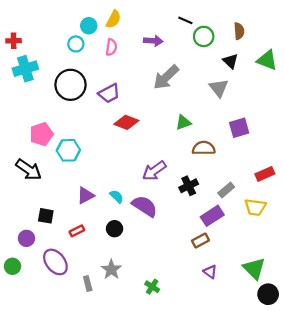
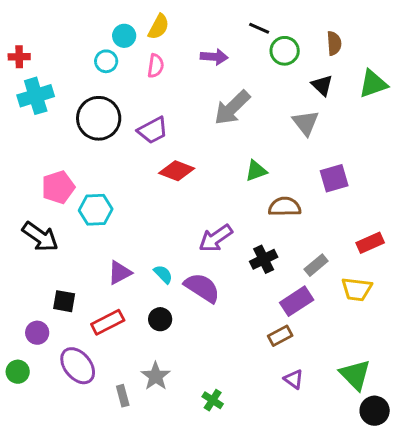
green triangle: (267, 60) -> (373, 84), turned -40
red rectangle: (77, 231) -> (108, 322), size x1.5

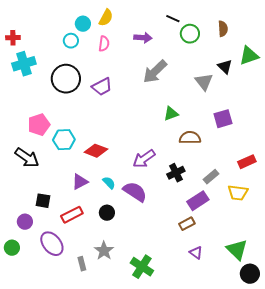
black triangle: (322, 85) -> (225, 67), moved
red diamond: (177, 171) -> (96, 151), moved
green cross: (213, 400) -> (142, 267), size x1.6

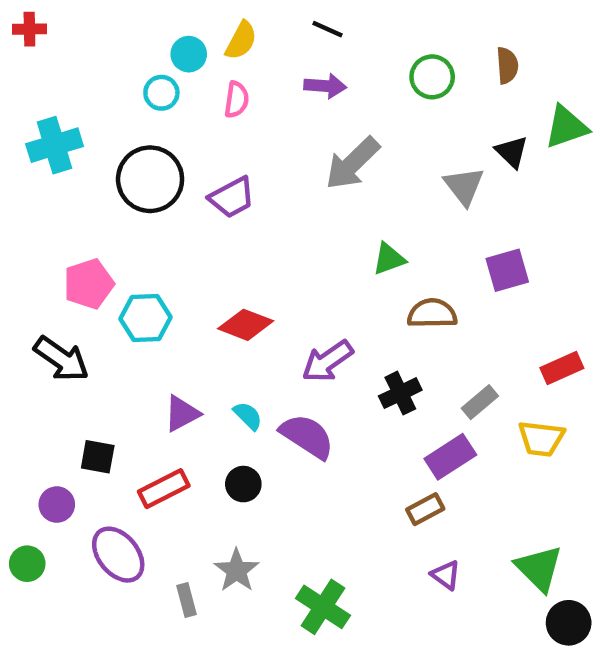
black line: (173, 19) -> (327, 29), moved
red cross: (13, 38) -> (29, 29), moved
red diamond: (96, 151) -> (246, 325), moved

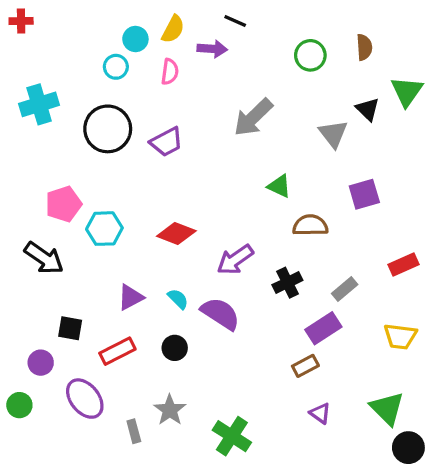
purple arrow: (325, 86) -> (212, 49), moved
green triangle: (566, 127) -> (407, 91), turned -36
green triangle: (389, 259) -> (279, 186), turned 45
yellow trapezoid: (541, 439) -> (400, 336), moved

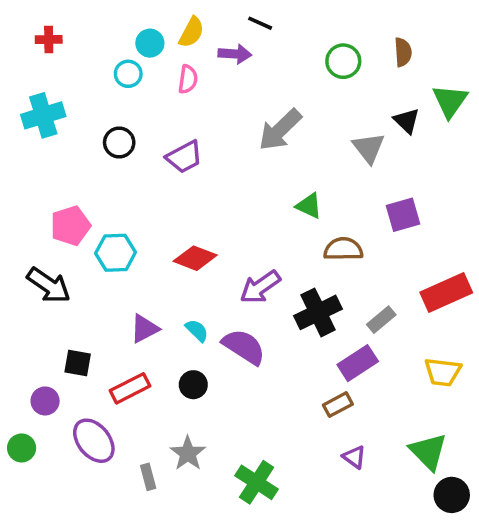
red cross: (21, 21) -> (49, 39), moved
black circle: (108, 129) -> (119, 143), size x0.6
red rectangle: (404, 265) -> (446, 293), size x1.5
black cross: (287, 283) -> (318, 312), size x1.4

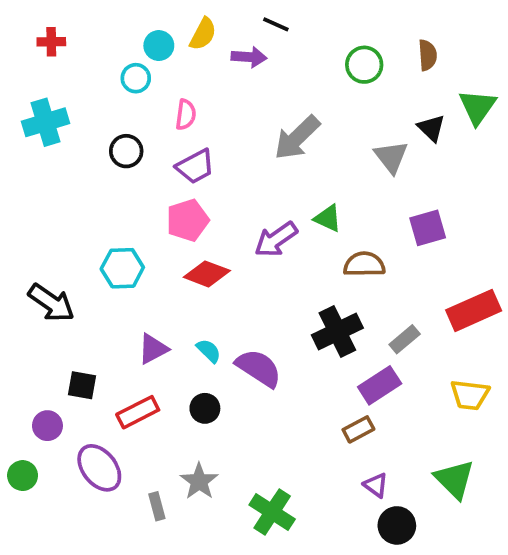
pink semicircle: (188, 79) -> (186, 115), moved
pink pentagon: (70, 226) -> (188, 220), moved
purple arrow: (260, 287) -> (276, 239), moved
black circle: (452, 495) -> (397, 525), moved

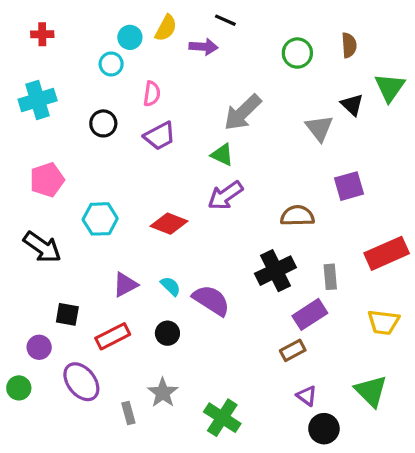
green triangle: (328, 218) -> (222, 155), moved
pink pentagon: (188, 220) -> (47, 180), moved
gray rectangle: (405, 339) -> (330, 277), turned -55

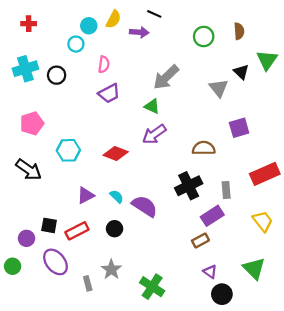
black circle: (103, 123) -> (57, 75), moved
black square: (67, 314) -> (49, 225), moved
yellow trapezoid: (383, 322) -> (263, 221), turned -135

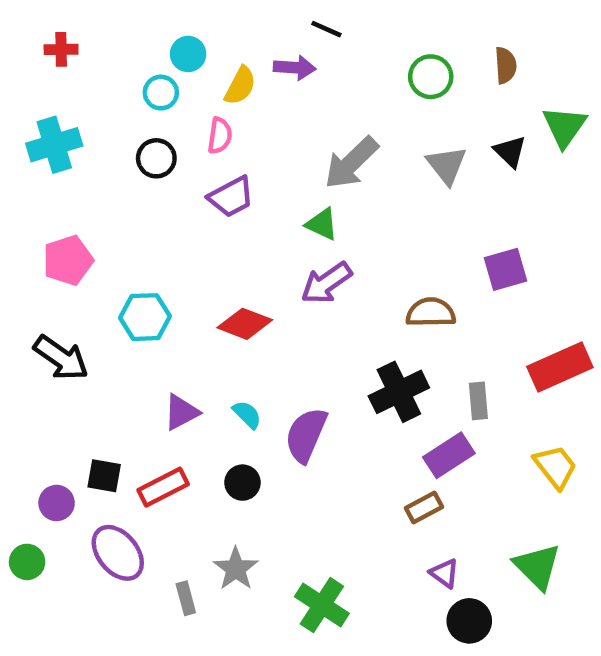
yellow semicircle: (113, 19) -> (240, 86), moved
black circle: (57, 75) -> (156, 158), moved
gray triangle: (219, 88) -> (447, 165), moved
purple semicircle: (145, 206) -> (306, 435), turned -100

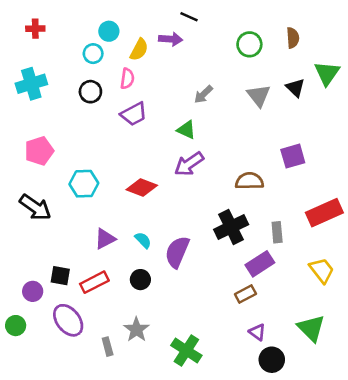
gray arrow: (351, 163) -> (203, 94), size x0.6

